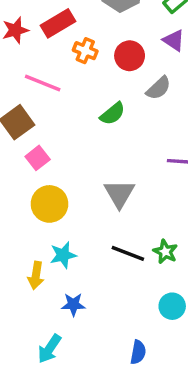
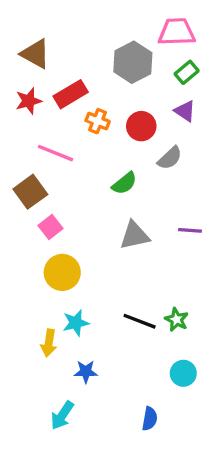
gray triangle: (119, 194) -> (135, 235), moved, turned 48

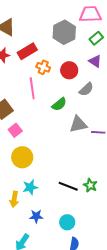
pink line: (55, 153) -> (32, 88), moved, turned 60
gray triangle: (135, 235) -> (78, 124), moved
cyan circle: (183, 373) -> (67, 222), moved

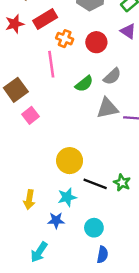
gray semicircle: (86, 89) -> (112, 76), moved
yellow circle: (22, 157) -> (70, 161), moved
cyan star: (30, 187) -> (67, 197), moved

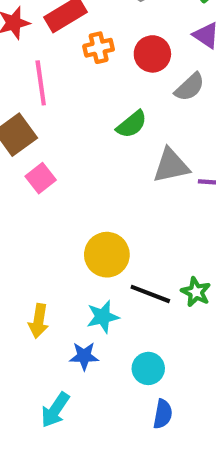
orange cross: (65, 39) -> (99, 48), turned -35
pink line: (51, 64) -> (41, 83), moved
gray semicircle: (112, 76) -> (190, 87), moved

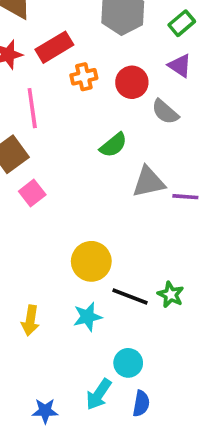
gray semicircle: (190, 87) -> (165, 112), turned 84
blue star: (84, 356) -> (45, 411), moved
cyan arrow: (55, 410) -> (99, 394), moved

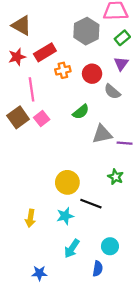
purple triangle: (180, 66) -> (121, 64), turned 32
pink square: (32, 193) -> (42, 119), moved
green star: (171, 295) -> (116, 177), moved
cyan circle: (128, 363) -> (110, 246), moved
cyan arrow: (99, 394) -> (72, 248), moved

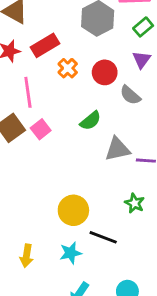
orange cross: (63, 70) -> (68, 68), turned -32

